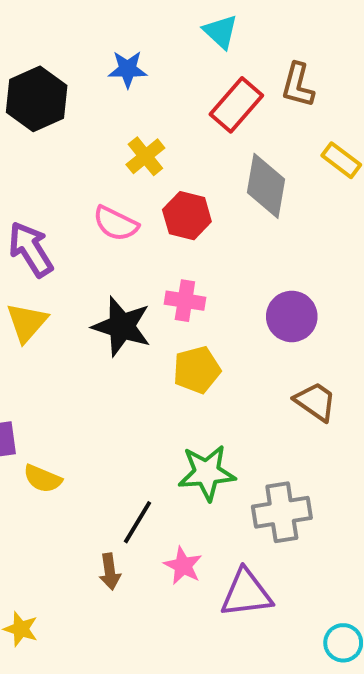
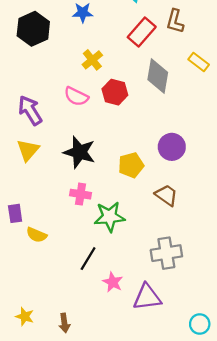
pink cross: (185, 301) -> (81, 194), moved
yellow pentagon: (197, 370) -> (131, 165), moved
brown trapezoid: (315, 402) -> (166, 195), moved
green star: (207, 473) -> (110, 217), moved
brown arrow: (110, 572) -> (64, 323), moved

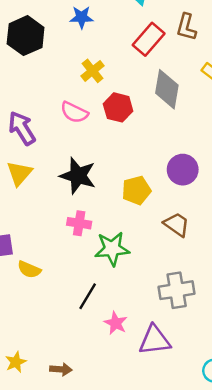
yellow star: (25, 316) -> (16, 362), turned 30
brown arrow: (64, 323) -> (61, 369), turned -78

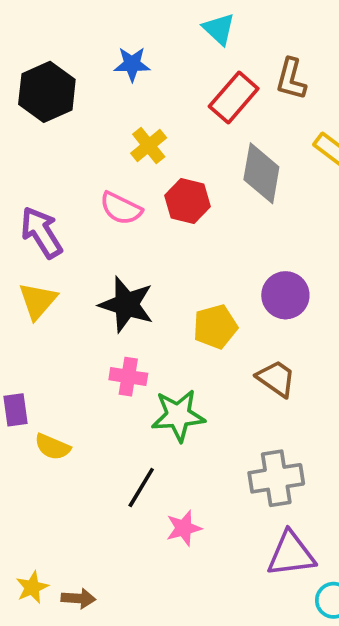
pink star: (116, 323) -> (184, 528), turned 30
purple triangle: (155, 340) -> (291, 554), moved
brown arrow: (61, 369) -> (78, 598), moved

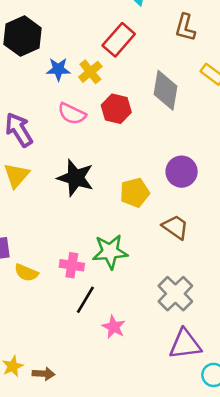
blue star: (132, 64) -> (58, 69), moved
red rectangle: (234, 97) -> (119, 40), moved
pink cross: (128, 377) -> (72, 265), moved
gray cross: (276, 478) -> (175, 294), turned -36
pink star: (184, 528) -> (114, 327), turned -30

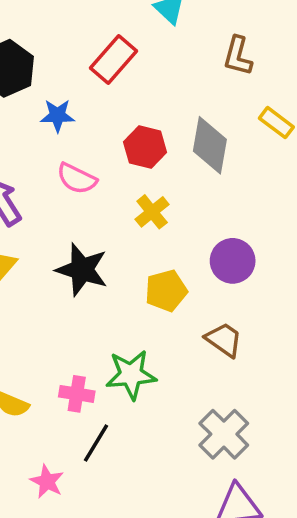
red rectangle: (119, 40) -> (114, 59), moved
yellow cross: (90, 72) -> (152, 212), moved
red hexagon: (116, 109) -> (145, 147), moved
pink star: (114, 327) -> (47, 482), moved

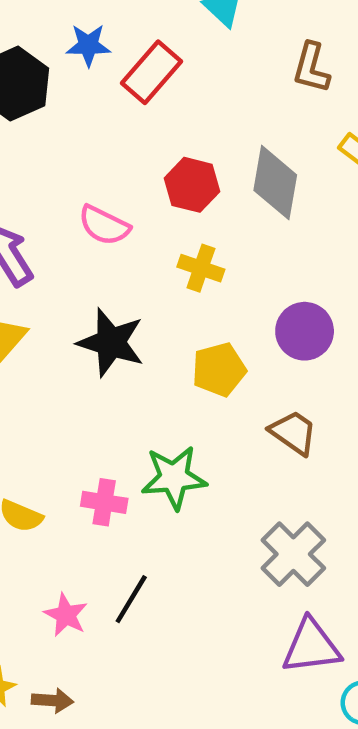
blue star: (57, 116) -> (88, 45), moved
yellow cross: (152, 212) -> (201, 268), turned -32
black line: (96, 443) -> (131, 599), moved

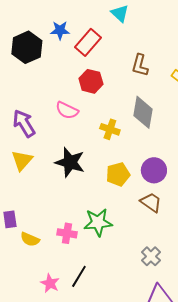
brown L-shape: (311, 68) -> (140, 65), moved
gray diamond: (275, 183) -> (143, 112), moved
red hexagon: (192, 185) -> (91, 81), moved
purple circle: (305, 331) -> (154, 170), moved
gray cross: (293, 554) -> (151, 256), size x0.7

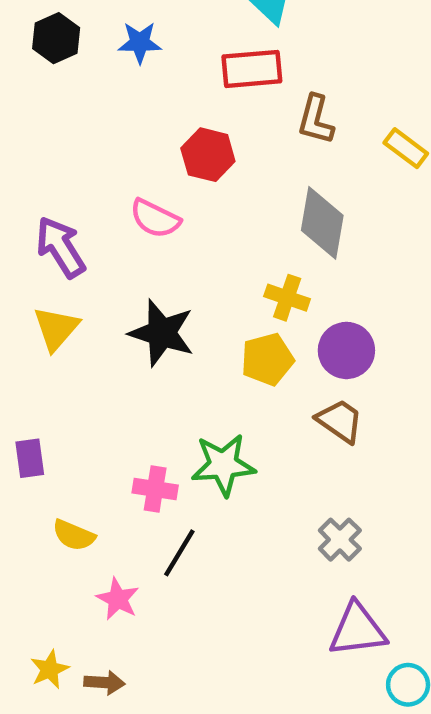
red rectangle: (88, 42) -> (252, 69), moved, turned 44
black hexagon: (27, 47) -> (56, 38), moved, size x0.7
yellow cross: (110, 129) -> (287, 298), moved
yellow semicircle: (30, 239) -> (74, 535), moved
black line: (79, 276) -> (179, 553), moved

